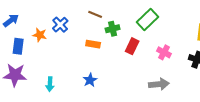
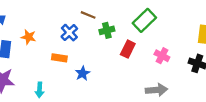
blue cross: (60, 25) -> (69, 33), moved
orange rectangle: (93, 44) -> (59, 58), moved
blue star: (90, 80) -> (83, 73), moved

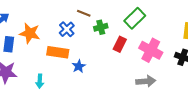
orange star: (29, 37) -> (30, 33), size x1.5
pink cross: (162, 56) -> (151, 50), size x1.6
orange rectangle: (59, 58) -> (58, 52), size x1.5

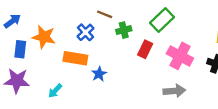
cyan arrow: (40, 81) -> (55, 91), turned 40

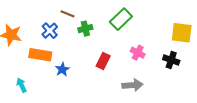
red rectangle: (145, 49) -> (103, 61), moved
pink cross: (180, 56) -> (138, 53), size x0.6
cyan arrow: (55, 91) -> (21, 85), turned 112

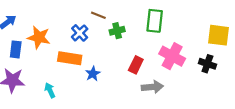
green rectangle: (121, 19) -> (155, 21), turned -40
pink cross: (138, 53) -> (172, 56), size x1.6
gray arrow: (132, 85) -> (152, 87), moved

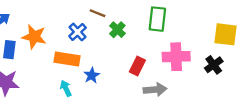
green cross: (117, 31) -> (117, 30), turned -32
pink cross: (172, 56) -> (176, 57), turned -30
black cross: (207, 64) -> (214, 65), turned 35
cyan arrow: (50, 90) -> (66, 88), moved

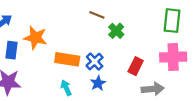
green rectangle: (157, 19) -> (172, 21), moved
blue cross: (78, 32) -> (95, 62), moved
blue star: (92, 75) -> (98, 83), moved

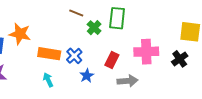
green rectangle: (172, 21) -> (117, 18), moved
blue star: (98, 83) -> (87, 76), moved

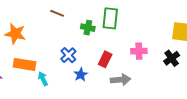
brown line: (76, 13) -> (57, 13), moved
green cross: (94, 28) -> (88, 28), turned -32
pink cross: (146, 52) -> (139, 51), size x0.7
orange rectangle: (49, 54) -> (25, 64), moved

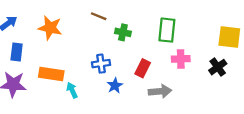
brown line: (57, 13) -> (99, 16), moved
green rectangle: (110, 18) -> (167, 30), moved
orange star: (15, 34) -> (50, 28), moved
blue cross: (68, 55) -> (101, 64), turned 35

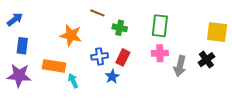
orange star: (50, 28) -> (71, 35), moved
pink cross: (181, 59) -> (160, 53), moved
red rectangle: (143, 68) -> (123, 57), moved
gray arrow: (160, 91) -> (180, 66), moved, turned 108

